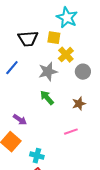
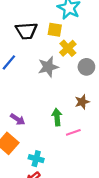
green arrow: (47, 98) -> (57, 117), moved, turned 35

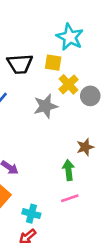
gray circle: (86, 67) -> (90, 96), moved
green arrow: (57, 117) -> (69, 170), moved
pink line: (73, 132) -> (70, 198), moved

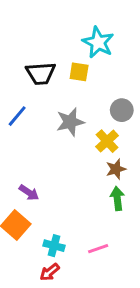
yellow cross: (69, 84) -> (107, 141), moved
green arrow: (69, 170) -> (117, 199), moved
pink line: (70, 198) -> (98, 249), moved

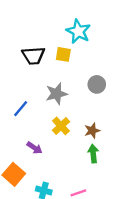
blue line: (17, 116) -> (21, 109), moved
yellow cross: (107, 141) -> (61, 126), moved
purple arrow: (29, 193) -> (35, 148), moved

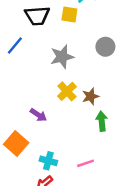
blue line: (21, 109) -> (15, 45), moved
brown star: (92, 131) -> (91, 96), moved

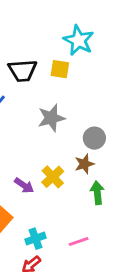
gray circle: (105, 47) -> (94, 138), moved
yellow cross: (67, 91) -> (53, 177), moved
cyan cross: (48, 161) -> (35, 239), turned -35

